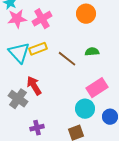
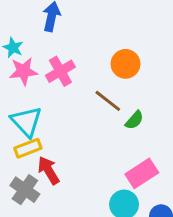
yellow rectangle: (38, 49) -> (28, 148), moved
green semicircle: (92, 52) -> (134, 120), turned 136
brown line: (67, 59) -> (108, 101), moved

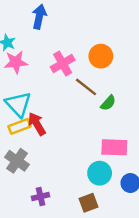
pink cross: (60, 71) -> (63, 63), moved
red arrow: (49, 170) -> (37, 124), moved
pink rectangle: (142, 173) -> (114, 147), turned 35

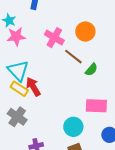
pink cross: (63, 63) -> (54, 38), turned -30
yellow rectangle: (19, 126) -> (19, 89), turned 54
cyan circle: (100, 173) -> (73, 127), moved

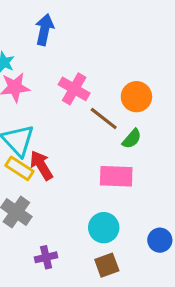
orange circle: (85, 31) -> (136, 97), moved
pink rectangle: (96, 106) -> (116, 176), moved

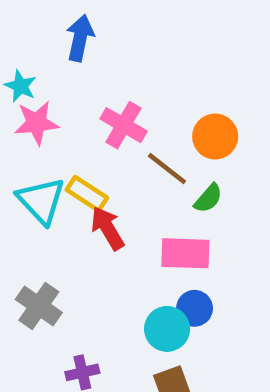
red arrow: (41, 165) -> (107, 228), moved
yellow rectangle: (20, 168) -> (87, 194), moved
blue circle: (160, 240) -> (195, 308), moved

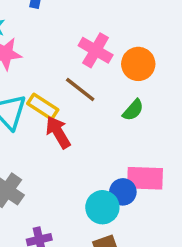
pink cross: (124, 125) -> (96, 50), moved
brown line: (167, 169) -> (80, 90), moved
pink rectangle: (185, 253) -> (145, 178), moved

